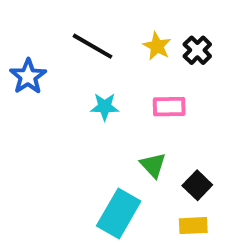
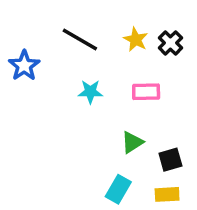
green triangle: (153, 165) -> (132, 142), turned 40
black square: (197, 185) -> (170, 160), turned 30
cyan rectangle: (119, 213) -> (118, 189), moved, size x0.7

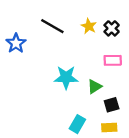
cyan star: (90, 92) -> (66, 77), moved, size x1.5
pink rectangle: (146, 92) -> (113, 60), moved
green triangle: (132, 142) -> (94, 87), moved

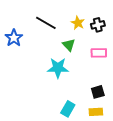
black cross: (112, 28) -> (98, 25), turned 32
green triangle: (94, 87) -> (69, 45), moved, turned -40

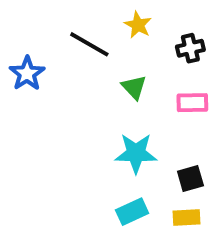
yellow star: (78, 23) -> (138, 25), moved
cyan star: (58, 68) -> (136, 153), moved
cyan rectangle: (68, 109) -> (132, 212), turned 35

